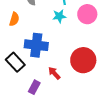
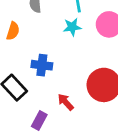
blue cross: (36, 45) -> (42, 65), size x0.7

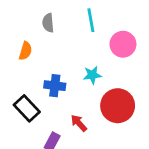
cyan star: (72, 27) -> (92, 75), moved

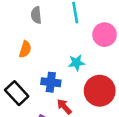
orange semicircle: (25, 51) -> (25, 49), moved
blue cross: (55, 86) -> (51, 82), moved

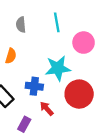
cyan star: (76, 63) -> (58, 68), size x1.6

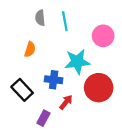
cyan line: (57, 22) -> (65, 21), moved
red arrow: (47, 109) -> (66, 102), turned 80

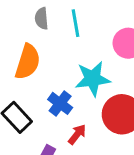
orange semicircle: (30, 49) -> (28, 62), size x1.6
blue cross: (54, 80) -> (60, 103), turned 30

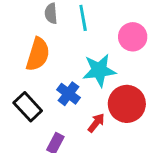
red arrow: (77, 134) -> (96, 123), moved

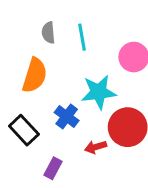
red arrow: (96, 123) -> (96, 147), turned -144

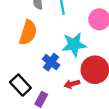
black rectangle: (24, 130) -> (20, 85), moved

